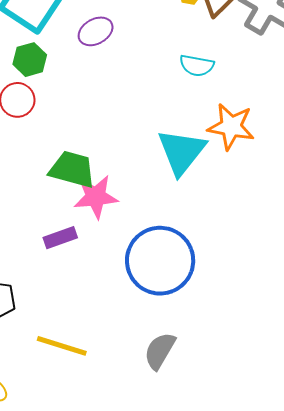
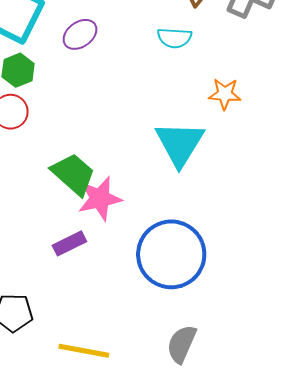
cyan semicircle: (197, 65) -> (174, 38), moved
orange star: (231, 127) -> (225, 94), moved, size x0.7
green trapezoid: (72, 169) -> (73, 174), turned 33

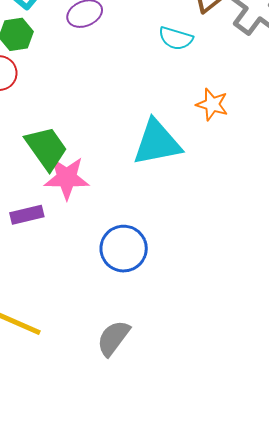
cyan triangle: (180, 144) -> (157, 143), turned 34
blue circle: (171, 254) -> (124, 249), size x0.7

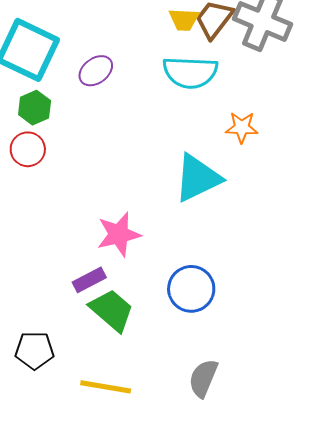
cyan semicircle: (176, 38) -> (190, 72), size x1.6
green trapezoid: (46, 148) -> (112, 310), moved

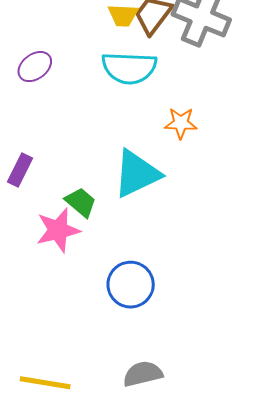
purple rectangle: (89, 280) -> (20, 170), moved, turned -36
green trapezoid: (112, 310) -> (81, 202), moved, size x0.7
gray semicircle: (203, 378) -> (143, 374), turned 54

